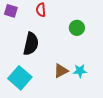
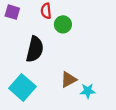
green circle: (77, 28) -> (63, 24), moved
cyan star: (80, 71) -> (88, 91), moved

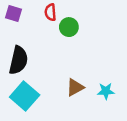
black semicircle: (35, 49) -> (18, 60), moved
cyan star: (88, 91) -> (106, 91), moved

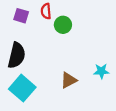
purple square: (14, 14) -> (21, 16), moved
cyan star: (106, 91) -> (101, 71), moved

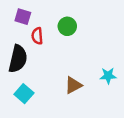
red semicircle: (46, 11) -> (37, 36), moved
cyan square: (22, 88) -> (24, 94), size x0.7

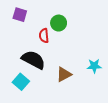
red semicircle: (37, 36) -> (44, 36), moved
black semicircle: (18, 59) -> (33, 60), moved, turned -75

